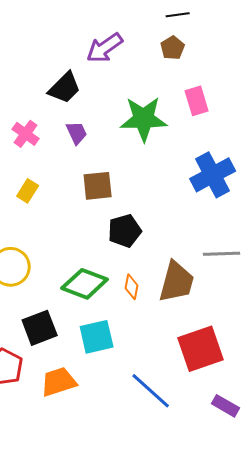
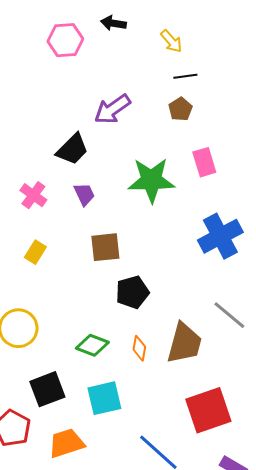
gray line: (222, 254) -> (229, 315), turned 42
green diamond: (85, 284) -> (92, 345), size x0.7

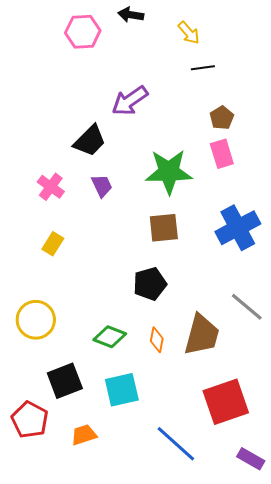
brown pentagon: (180, 109) -> (222, 118), moved
brown square: (105, 247) -> (164, 228), moved
orange trapezoid: (66, 443) -> (84, 435), size x0.7

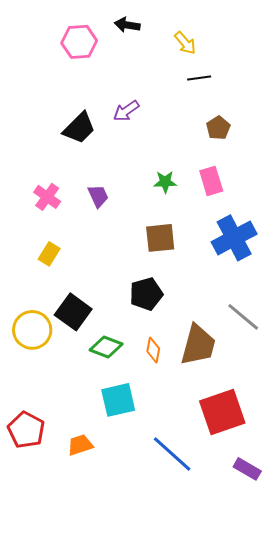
purple arrow: (130, 101) -> (126, 111), size x0.7
black trapezoid: (90, 141) -> (79, 128), moved
pink rectangle: (222, 154) -> (211, 181), moved
green star: (169, 172) -> (165, 182), size x0.5
black square: (65, 381) -> (73, 312), moved, turned -33

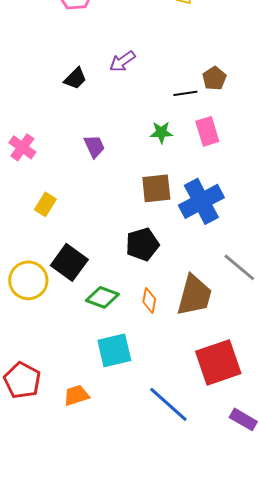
black line: (199, 78) -> (185, 93), moved
black trapezoid: (79, 128) -> (75, 78), size x0.7
pink cross: (47, 197) -> (22, 147), moved
blue cross: (234, 238) -> (201, 201), moved

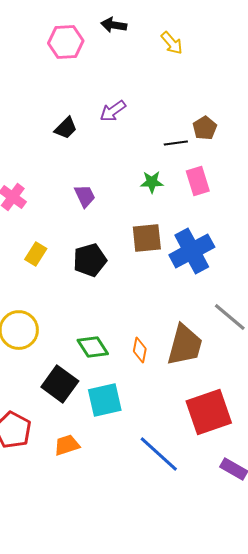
black pentagon: (142, 244) -> (90, 260), moved
black square: (69, 262) -> (60, 384), moved
green diamond: (102, 297) -> (93, 347), turned 36

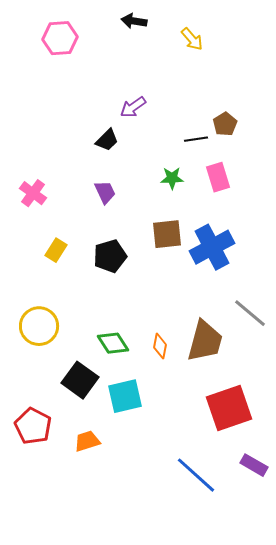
pink hexagon: (66, 42) -> (60, 38), moved
black trapezoid: (66, 128) -> (107, 140), moved
blue line: (159, 454) -> (196, 475), moved

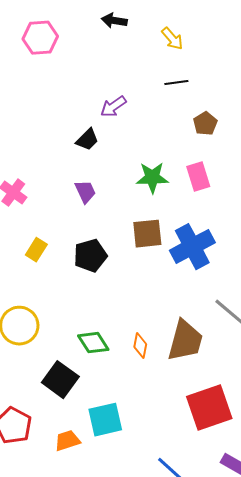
black line: (196, 139) -> (176, 83), moved
green star: (172, 178) -> (152, 178), size x1.4
cyan square: (125, 396) -> (105, 420), moved

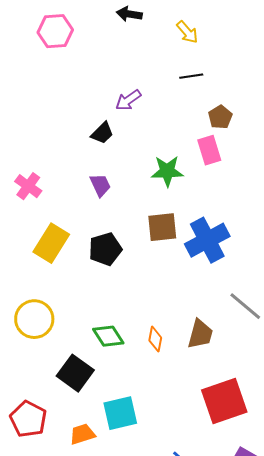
pink rectangle: (198, 177) -> (209, 150), moved
yellow rectangle: (36, 250) -> (51, 243), size x1.6
brown trapezoid: (185, 341) -> (200, 334), size x0.7

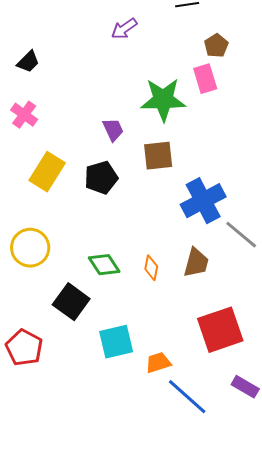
black trapezoid: (102, 133) -> (28, 62), moved
green star: (167, 171) -> (163, 100), size x1.4
purple trapezoid: (100, 185) -> (113, 130), moved
blue cross: (207, 240) -> (203, 201), moved
orange trapezoid: (82, 434) -> (158, 363), moved

